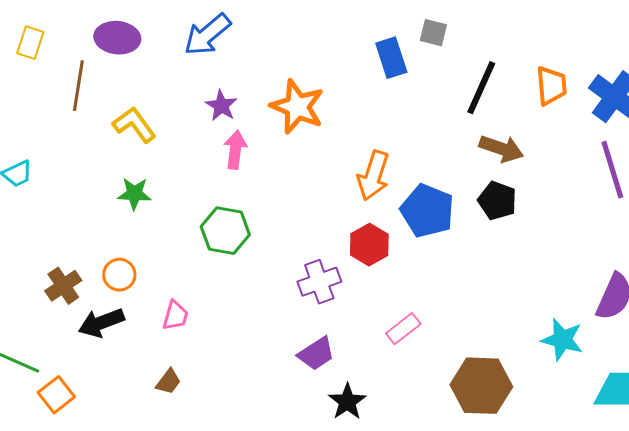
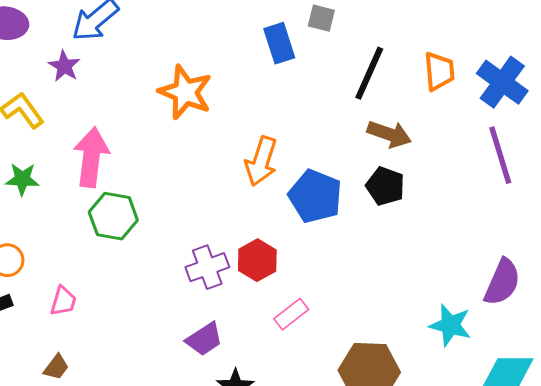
purple star: (221, 106) -> (64, 66), moved
pink arrow: (235, 150) -> (91, 157), moved, size x1.5
red hexagon: (369, 245) -> (257, 260), moved

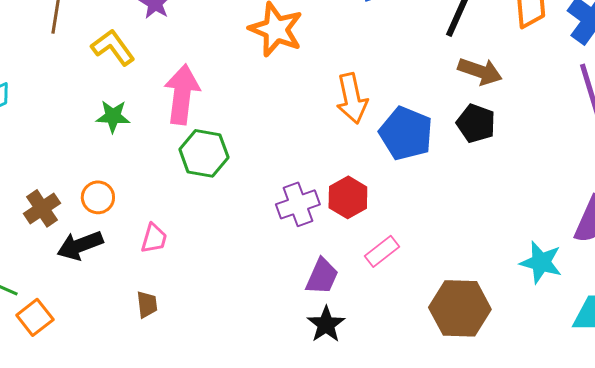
orange arrow: (261, 161) -> (352, 98), turned -30
purple trapezoid: (204, 339) -> (322, 276), moved, turned -33
brown trapezoid: (56, 367) -> (147, 304), turned -44

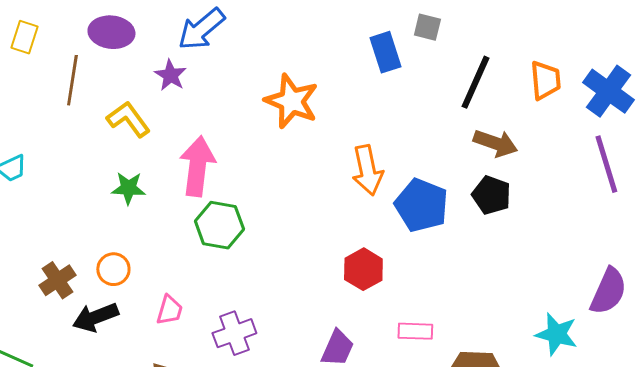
purple cross: (298, 204) -> (234, 333), moved
pink rectangle: (382, 251) -> (415, 331), moved, turned 40

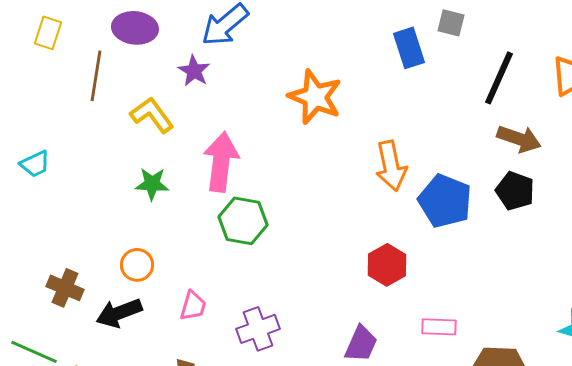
brown cross: (57, 280) -> (65, 288), moved, turned -33

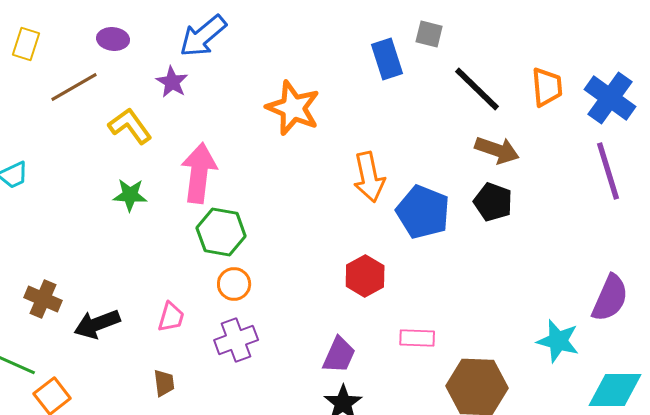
purple ellipse: (135, 28) -> (113, 39), size x0.7
brown line: (96, 76) -> (74, 87), turned 51
black line: (499, 78) -> (477, 89), turned -70
orange circle: (137, 265) -> (234, 284), moved

